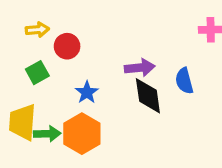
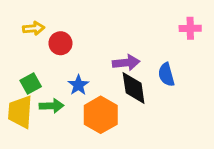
green square: (37, 73) -> (31, 84), moved
green arrow: (47, 134) -> (52, 106), moved
orange hexagon: (82, 134) -> (101, 115), moved

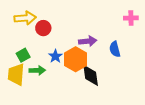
yellow arrow: (34, 28) -> (25, 18), size x1.5
black diamond: (134, 88) -> (91, 75), moved
orange hexagon: (101, 115) -> (76, 59), moved

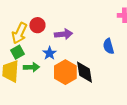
yellow arrow: (25, 18) -> (19, 33), moved, turned 120
purple arrow: (88, 41) -> (63, 34), moved
orange hexagon: (76, 59) -> (65, 72), moved

